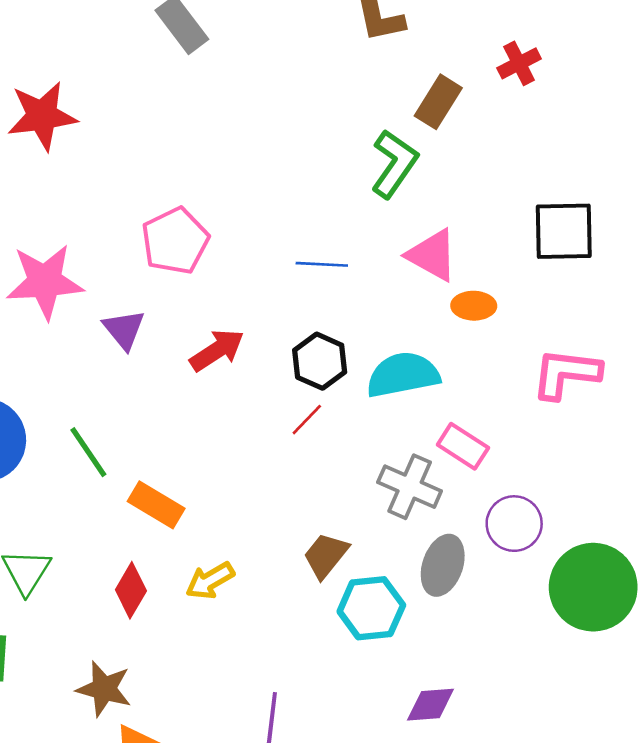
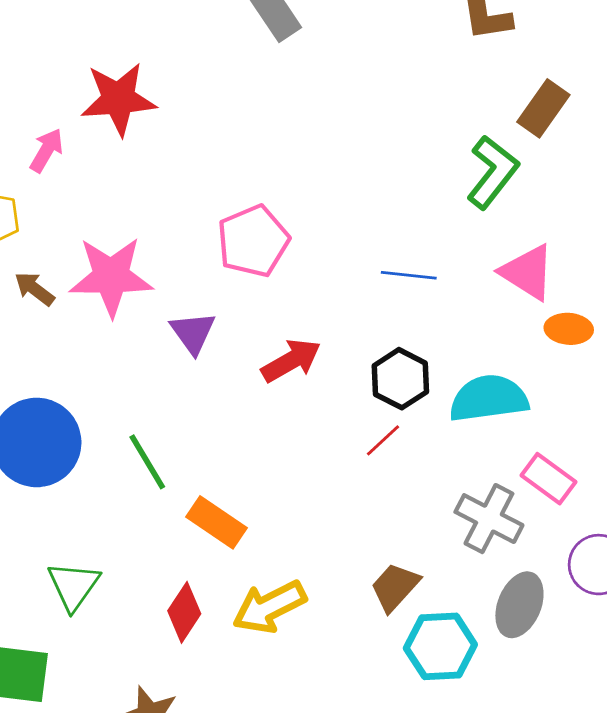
yellow arrow: (210, 581) -> (269, 607), size x1.4

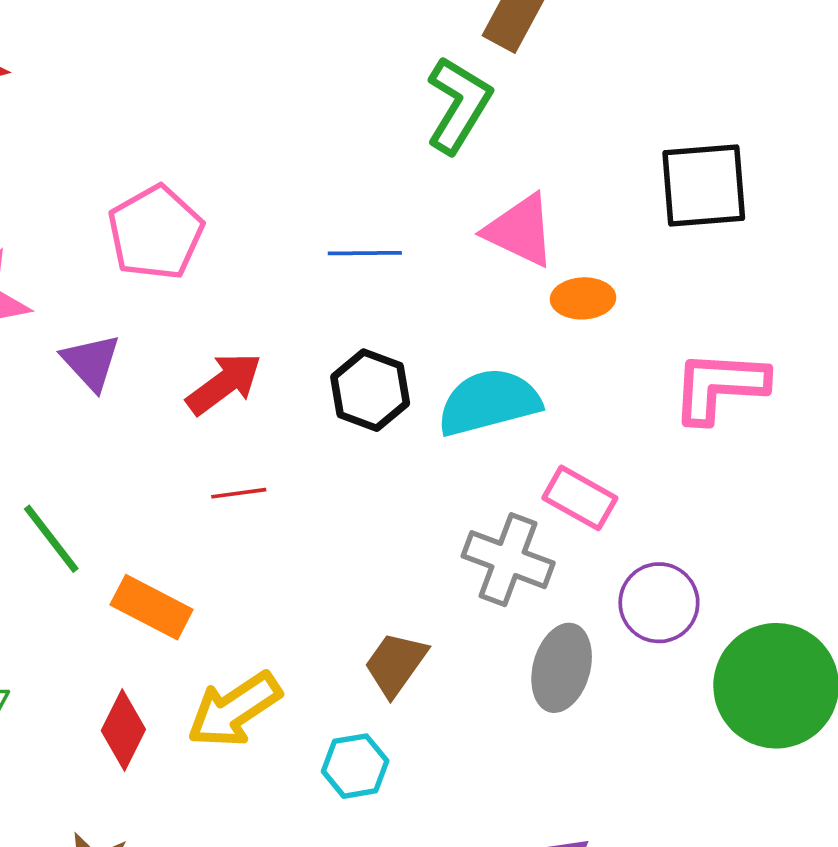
red line: (383, 440) -> (239, 493), moved, turned 42
cyan hexagon: (440, 646) -> (355, 766), moved, size x0.7

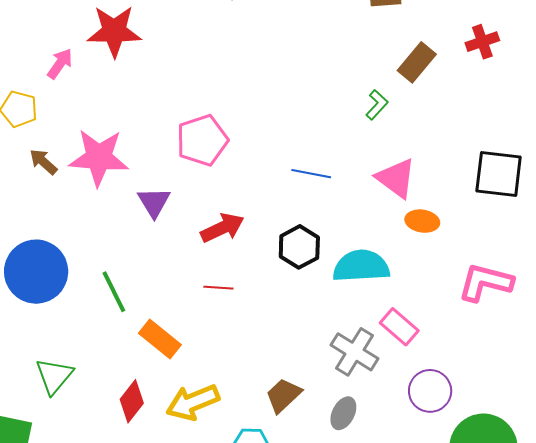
green L-shape: (459, 105) -> (377, 105), size x0.6
gray ellipse: (562, 668) -> (343, 413), moved, size x0.7

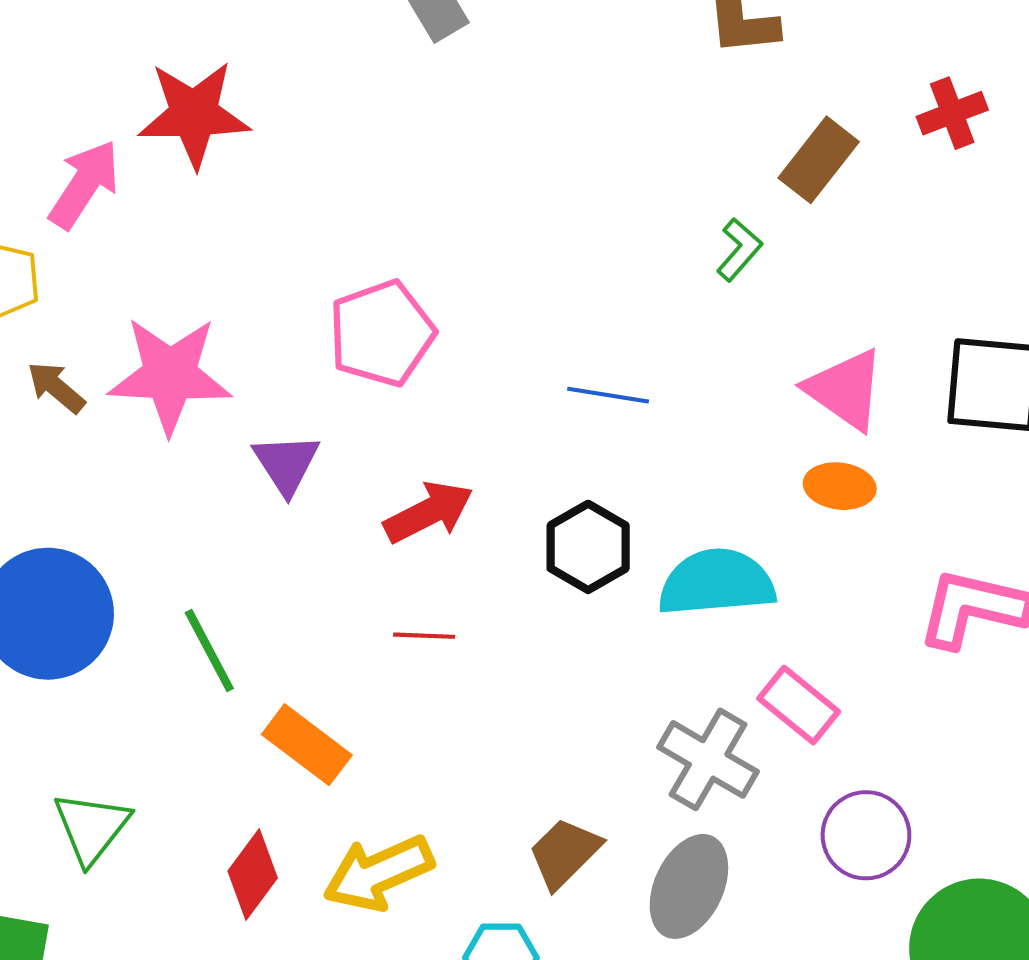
pink arrow: (60, 64) -> (84, 184), size x1.4
pink triangle: (396, 178) -> (845, 389), moved
gray ellipse: (343, 413) -> (689, 886), size x1.5

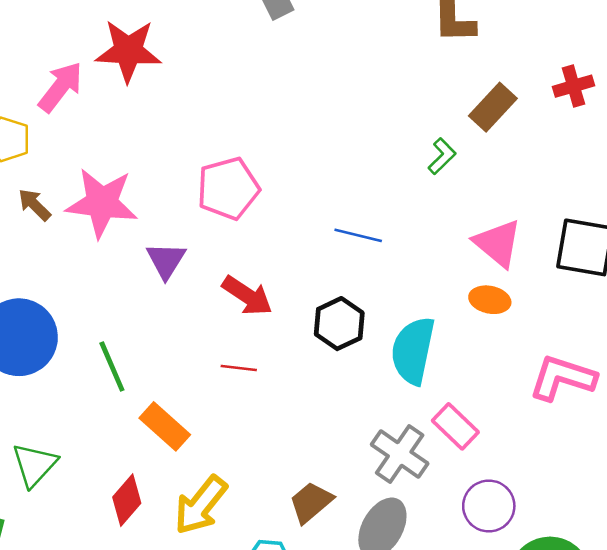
red arrow: (429, 512) -> (247, 296), turned 56
cyan semicircle: (717, 583) -> (413, 351), turned -78
yellow arrow: (378, 873) -> (201, 505), turned -32

